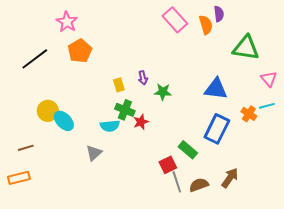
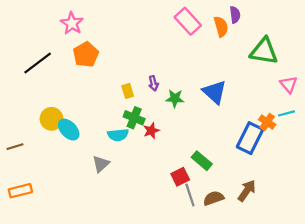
blue triangle: (216, 89) -> (215, 92), moved, turned 35
blue rectangle: (217, 129) -> (250, 138), moved
brown line: (26, 148) -> (15, 147), moved

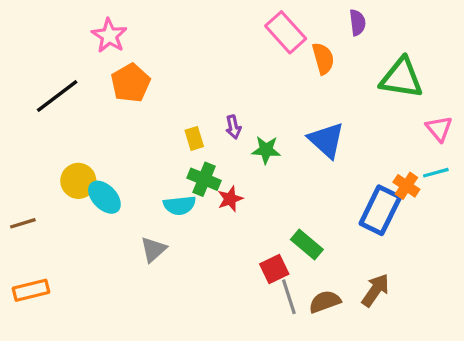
orange semicircle: (221, 27) -> (323, 58), moved

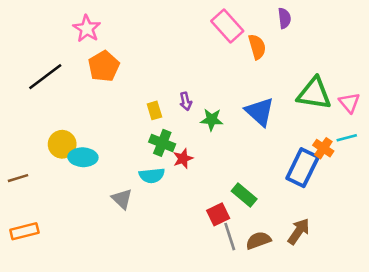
green triangle: (402, 78) -> (314, 94), moved
cyan ellipse: (104, 197) -> (83, 157), turned -44
cyan semicircle: (180, 205) -> (152, 175), moved
gray triangle: (153, 249) -> (122, 199), turned -35

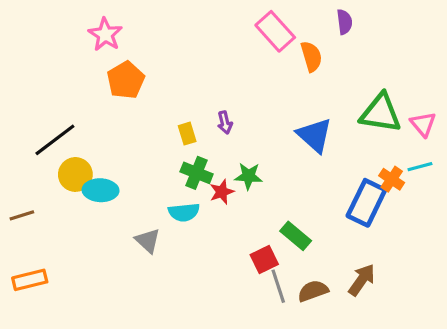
black line: (45, 77) -> (55, 140), moved
green star: (212, 120) -> (248, 176), moved

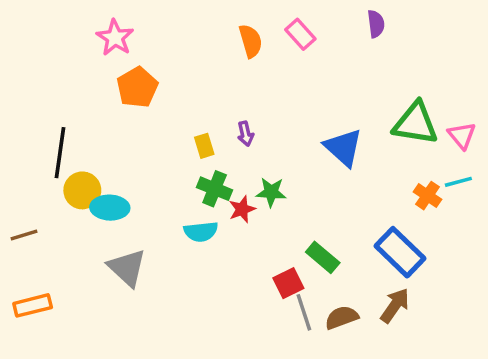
pink rectangle: (275, 31) -> (300, 34), size x0.7
orange semicircle: (311, 56) -> (251, 41), moved
black line: (55, 140) -> (60, 153), turned -45
blue rectangle: (366, 203) -> (400, 252), moved, turned -72
gray triangle: (148, 241) -> (127, 268), moved, size x1.4

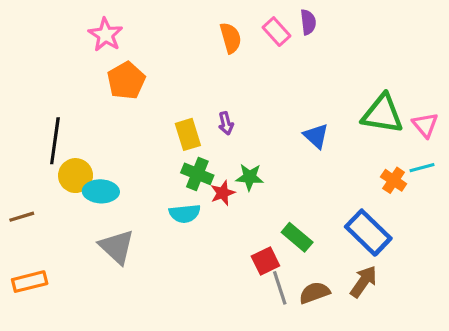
purple semicircle: (376, 24) -> (308, 22), moved
yellow rectangle: (204, 146) -> (188, 134), size x1.4
blue triangle: (343, 147) -> (316, 136), size x0.7

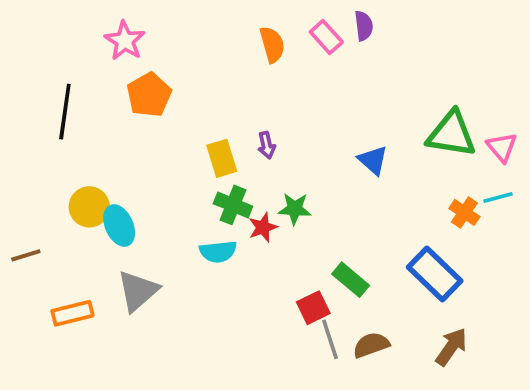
black line: (55, 141) -> (65, 112), moved
cyan ellipse: (101, 191) -> (119, 226), turned 64
gray triangle: (117, 247) -> (138, 291), turned 36
orange rectangle: (30, 282) -> (72, 313), moved
brown arrow: (364, 282) -> (451, 347), moved

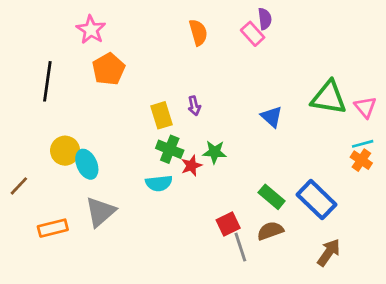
pink rectangle: (326, 37) -> (253, 34), moved
orange cross: (464, 212) -> (361, 160), moved
brown line: (26, 255) -> (19, 186), turned -30
green rectangle: (351, 280) -> (272, 197), moved
brown semicircle: (371, 345) -> (270, 231), moved

